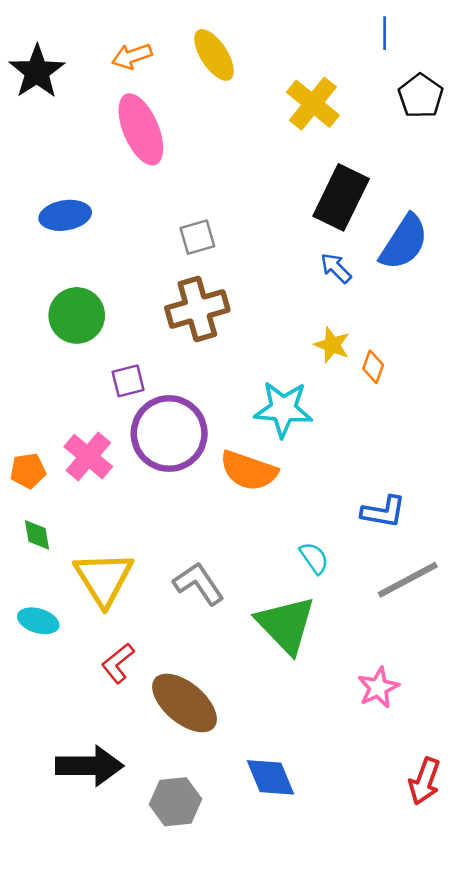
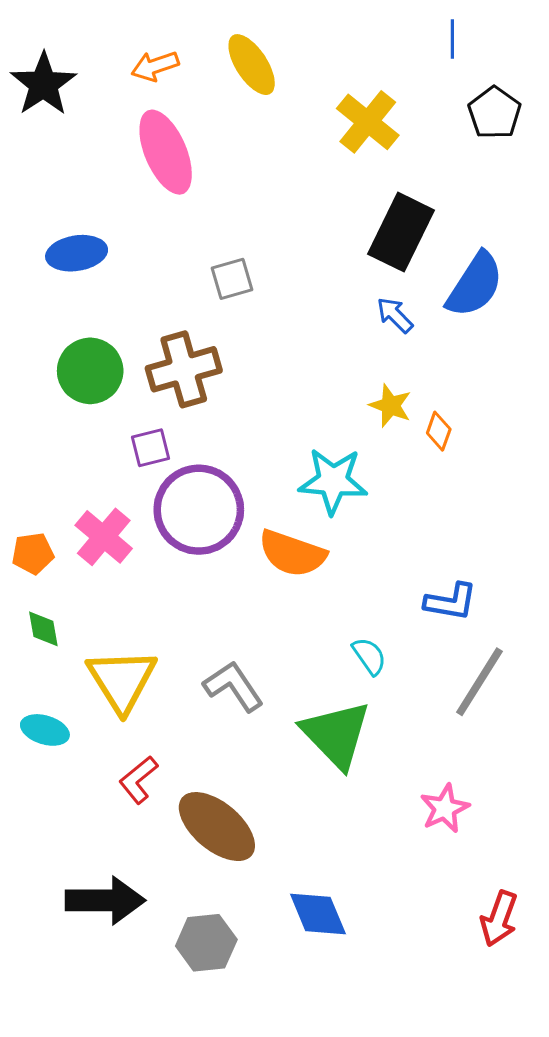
brown cross: (197, 309) -> (184, 369), moved
gray line: (408, 580) -> (479, 682), turned -30

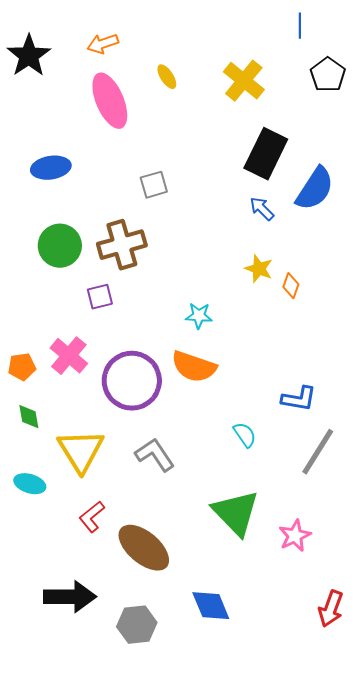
yellow ellipse: (252, 65) -> (167, 77), moved, size x0.6
cyan star: (333, 481) -> (199, 316), moved, size x0.6
purple circle: (199, 510) -> (132, 381), moved
green triangle: (336, 734) -> (236, 513), moved

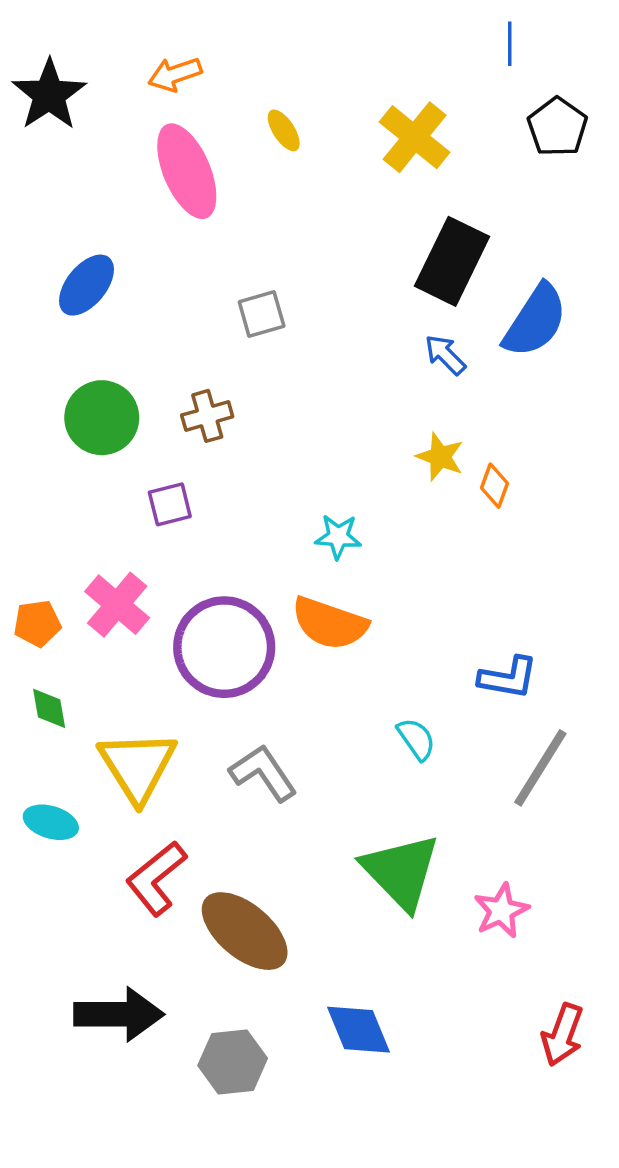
blue ellipse: (51, 168) -> (87, 285), turned -42
brown cross: (122, 245) -> (207, 416), size x0.6
red L-shape: (92, 517) -> (156, 878), size x1.4

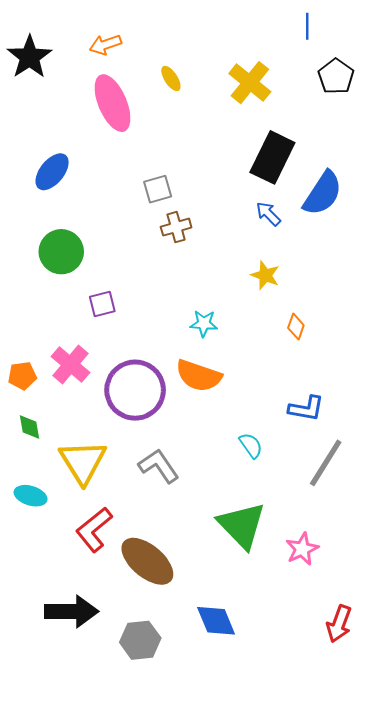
brown cross: (207, 416) -> (176, 227), moved
orange diamond: (494, 486) -> (296, 327), moved

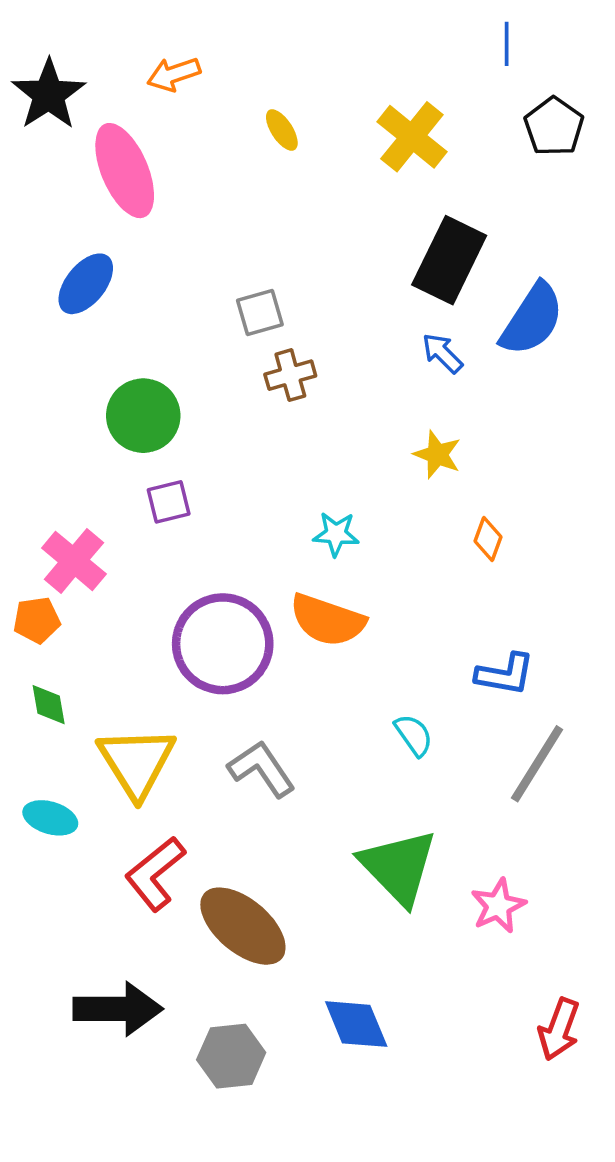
pink ellipse: (113, 103) -> (125, 171), moved
green circle: (61, 252) -> (143, 416), moved
pink cross: (70, 364) -> (74, 561), moved

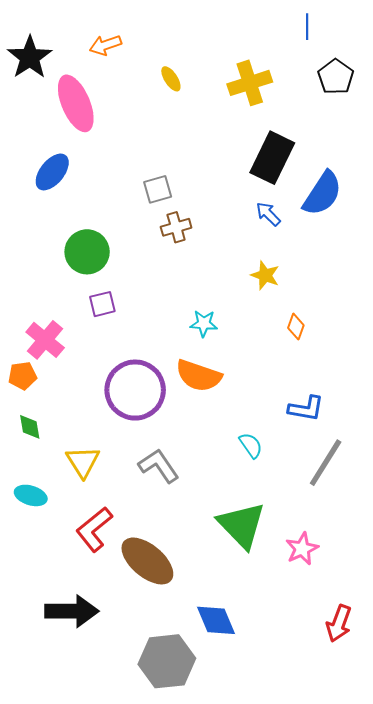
yellow cross: (412, 137) -> (250, 83), turned 33
yellow triangle: (136, 762) -> (83, 462), size x0.7
gray hexagon: (231, 1056) -> (167, 661), moved, size x1.4

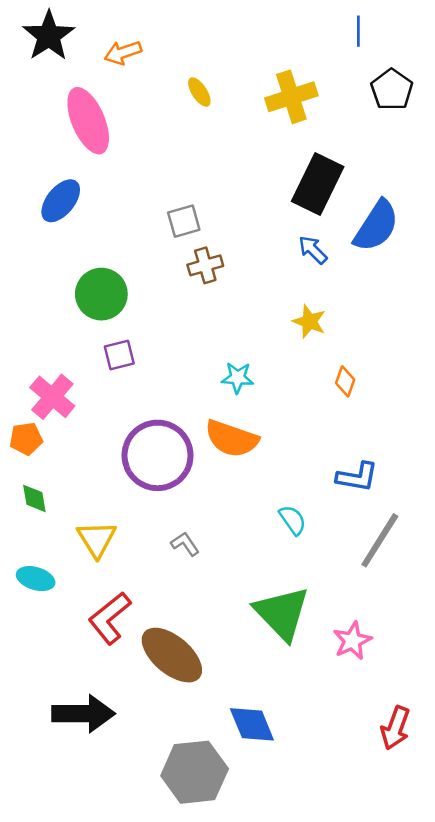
black star: (30, 57) -> (49, 36), moved
gray L-shape: (159, 466) -> (185, 544), size x0.6

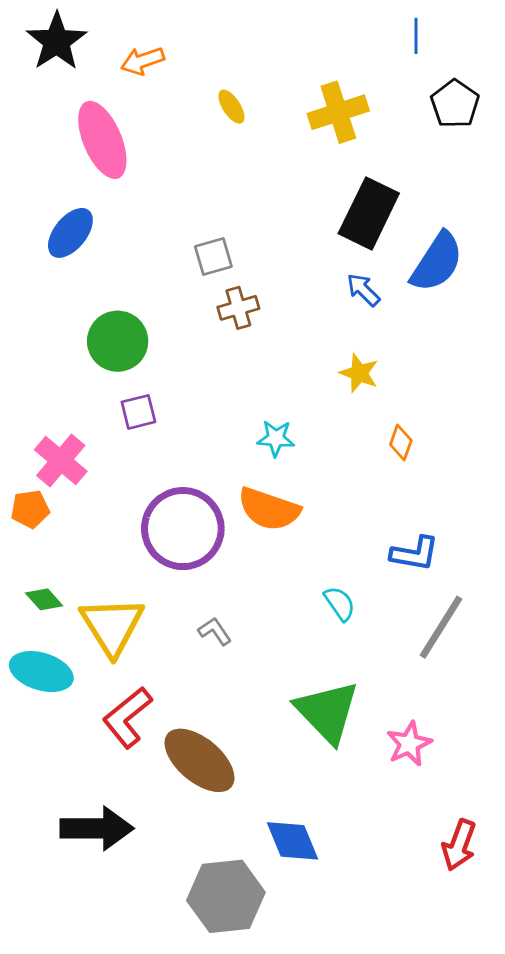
green diamond: (34, 498) -> (44, 599), moved, turned -32
yellow triangle: (97, 539) -> (112, 626), size x1.4
cyan ellipse: (36, 579) -> (41, 672), size x1.4

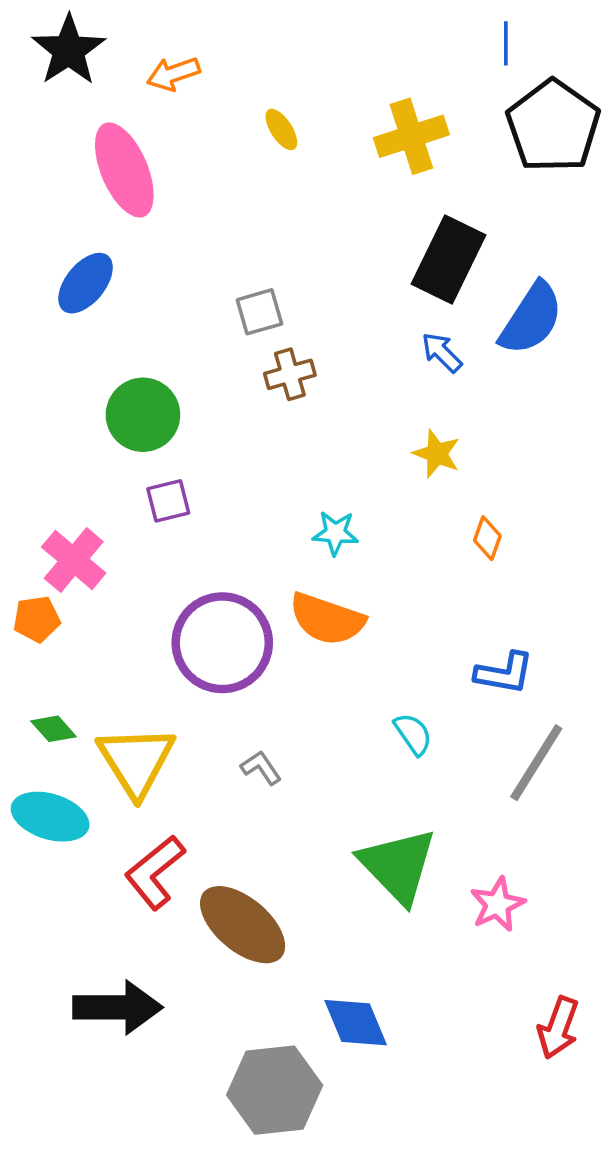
black pentagon: (455, 104) -> (553, 126), size x1.6

